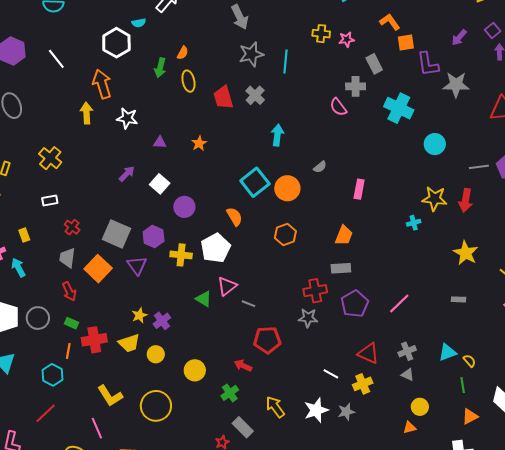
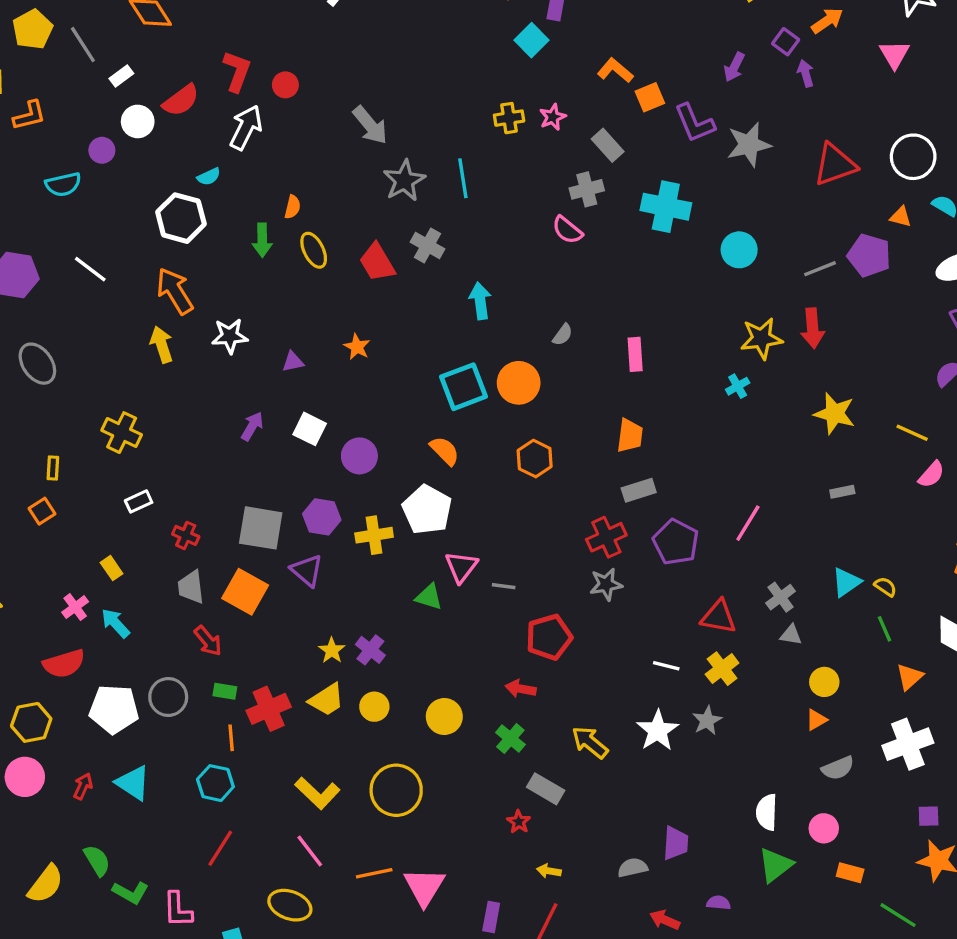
cyan square: (255, 182) -> (464, 387), turned 32

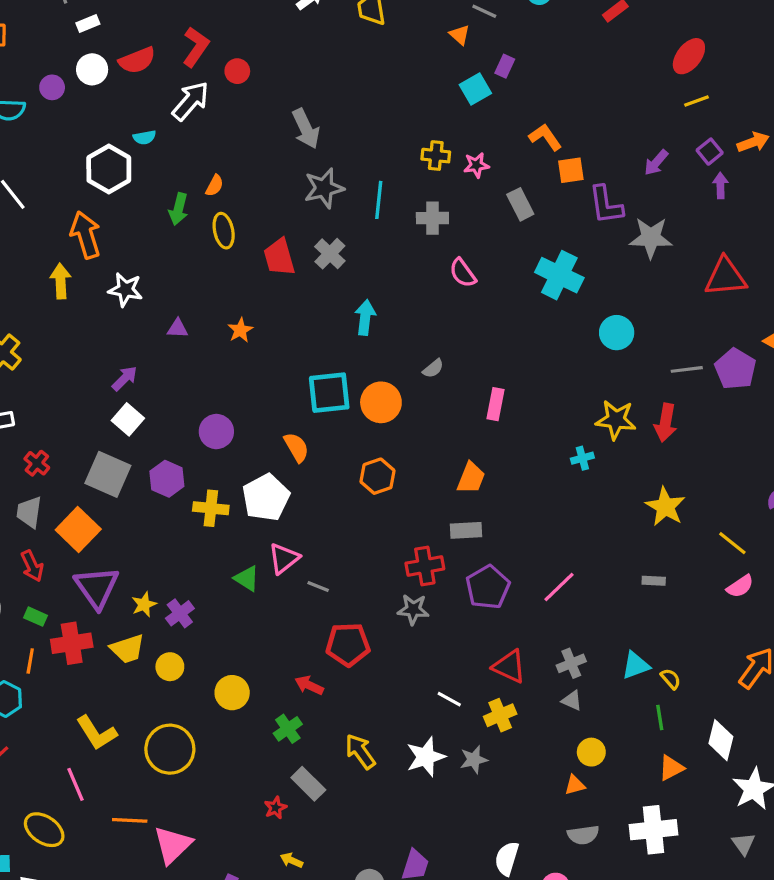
gray cross: (587, 189) -> (432, 218), moved
white square: (310, 429) -> (128, 419), moved
purple triangle: (307, 570) -> (97, 587), moved, size x1.4

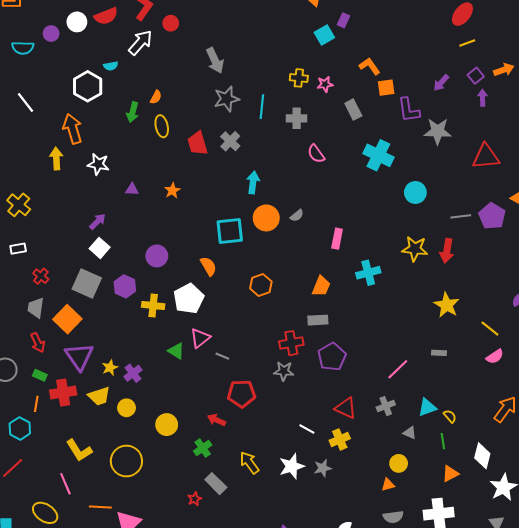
orange circle: (381, 402) -> (266, 218), moved
cyan cross: (582, 458) -> (368, 273), moved, size x1.6
pink line: (559, 587) -> (398, 369), moved
gray triangle: (572, 701) -> (410, 433), moved

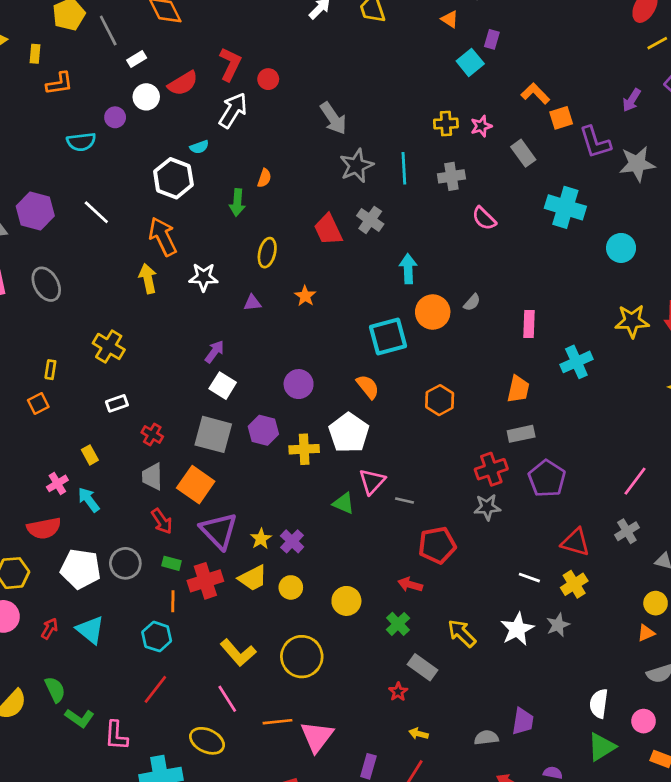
yellow ellipse: (162, 126) -> (267, 253), moved, turned 35

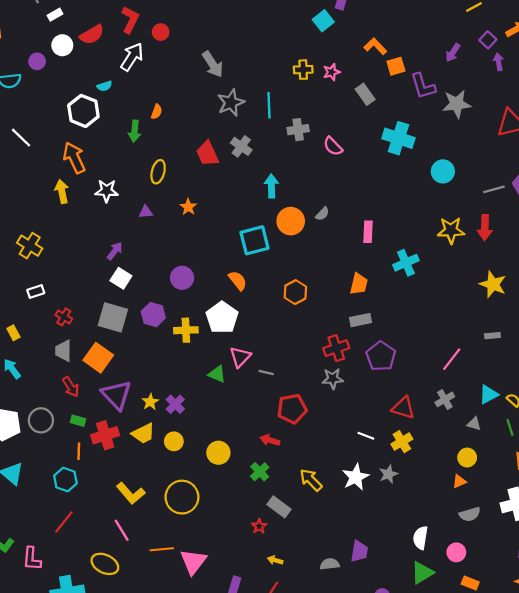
gray cross: (451, 176) -> (298, 130), moved

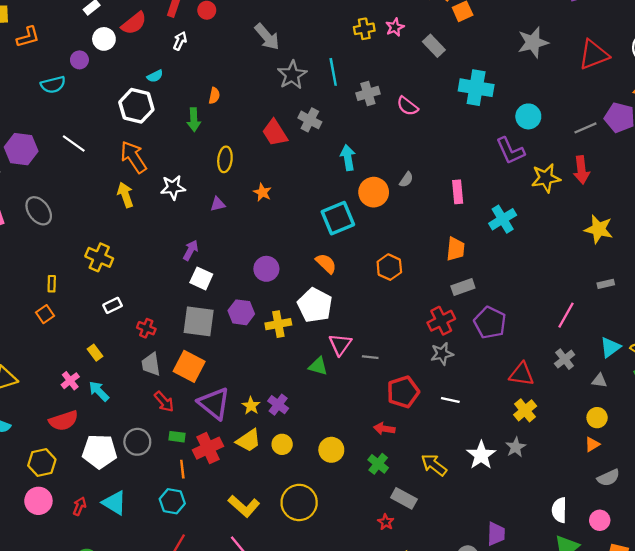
white arrow: (132, 57) -> (180, 41), size x0.6
purple L-shape: (423, 86) -> (510, 151), moved
white line: (366, 436) -> (450, 400), moved

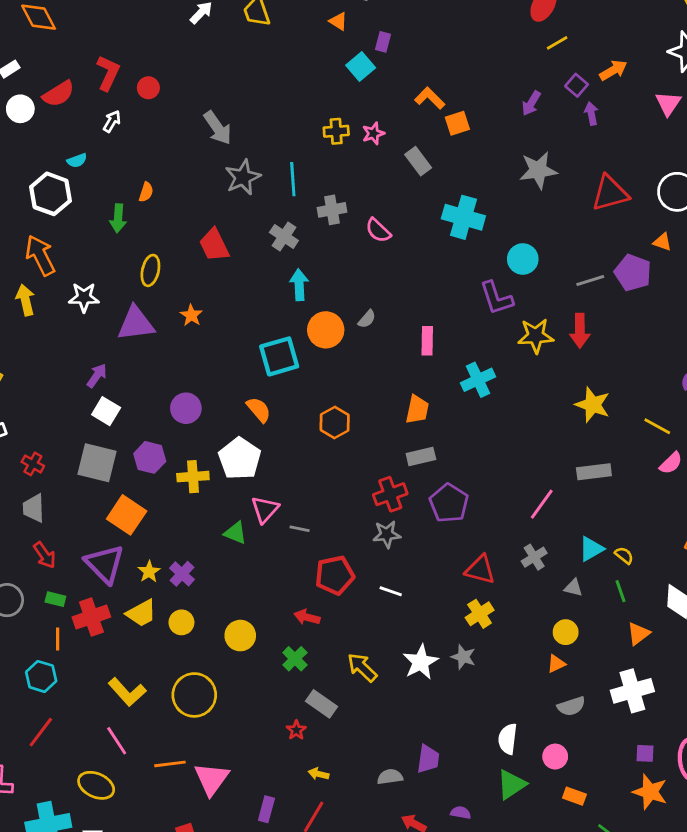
gray cross: (310, 120) -> (284, 236), moved
purple triangle: (218, 204) -> (136, 324), size x2.0
gray rectangle: (606, 284) -> (594, 472), size x1.6
orange square: (189, 366) -> (127, 515), moved
gray star: (516, 447) -> (463, 657), turned -30

